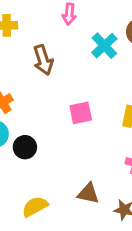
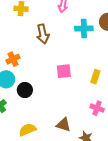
cyan cross: (104, 46) -> (84, 29), turned 36

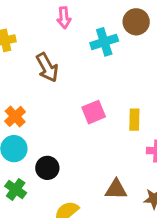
yellow rectangle: (95, 77) -> (134, 120), moved
black circle: (25, 90) -> (47, 168), moved

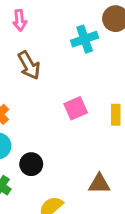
pink arrow: (64, 18) -> (20, 20), moved

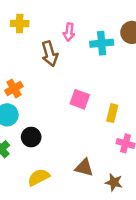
pink arrow: (20, 20) -> (69, 32), moved
pink square: (76, 108) -> (80, 99), turned 30

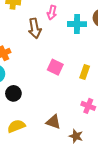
yellow rectangle: (112, 113) -> (85, 72), moved

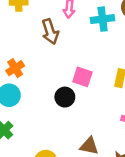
black circle: (13, 93) -> (65, 97), moved

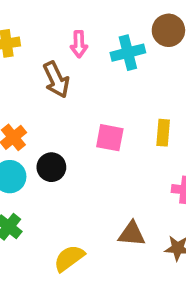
black circle: (65, 97) -> (51, 167), moved

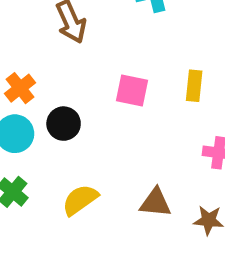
yellow semicircle: (69, 258) -> (80, 200), moved

